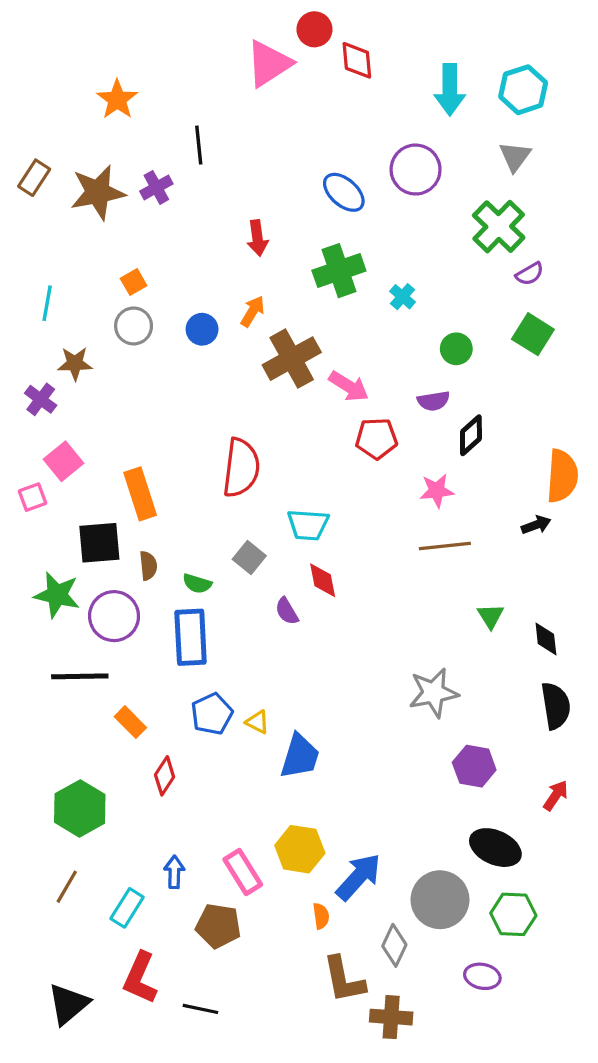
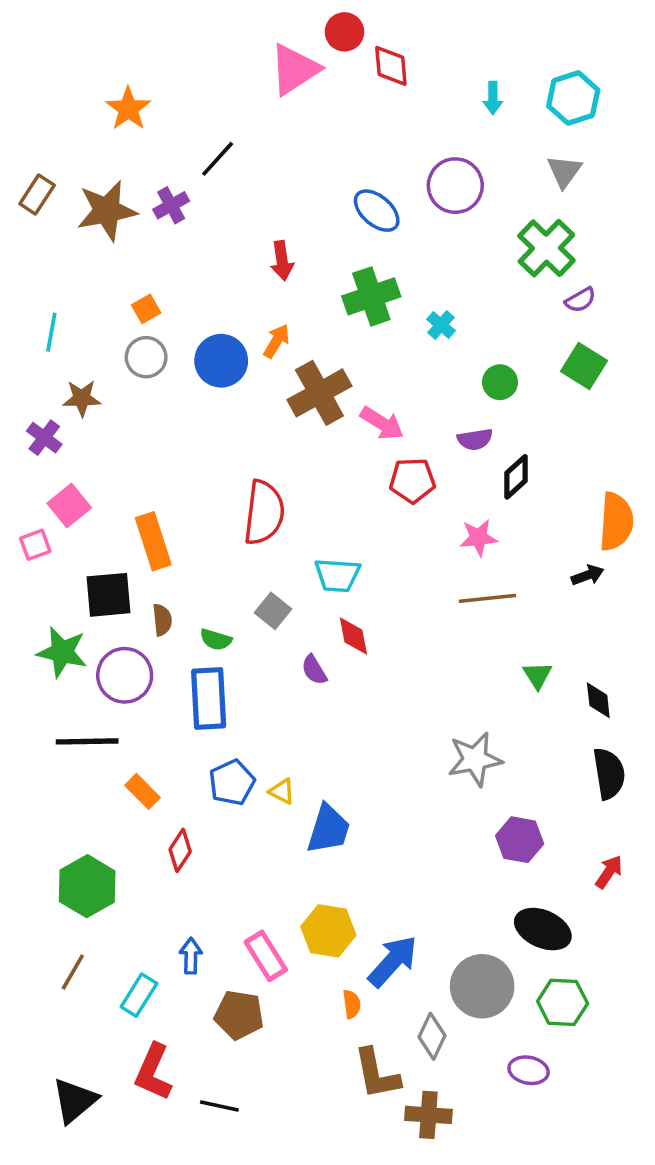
cyan arrow: (450, 90) -> (493, 98), size x0.6
black line: (199, 145) -> (218, 159), turned 48
blue circle: (202, 329) -> (221, 361), size x1.5

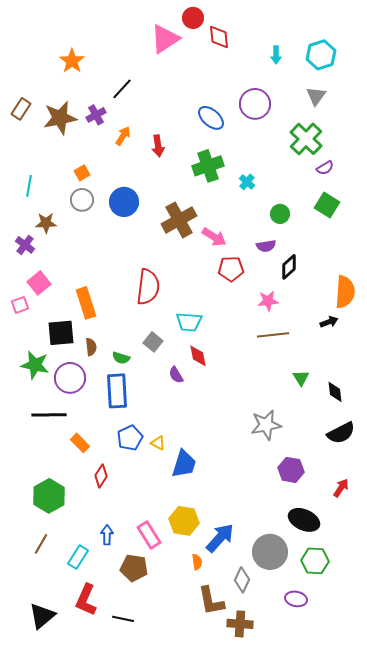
orange arrow: (277, 341) -> (123, 136), moved
black semicircle: (609, 774) -> (341, 433), turned 72

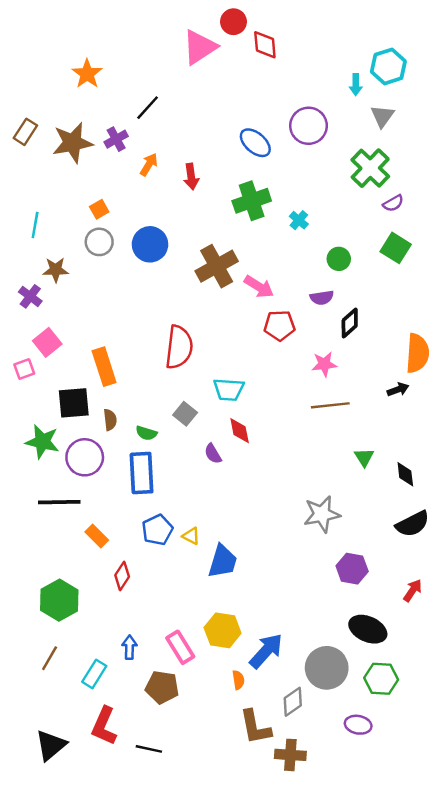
cyan arrow: (276, 55) -> (356, 85), moved
gray diamond: (242, 580) -> (293, 702), turned 30

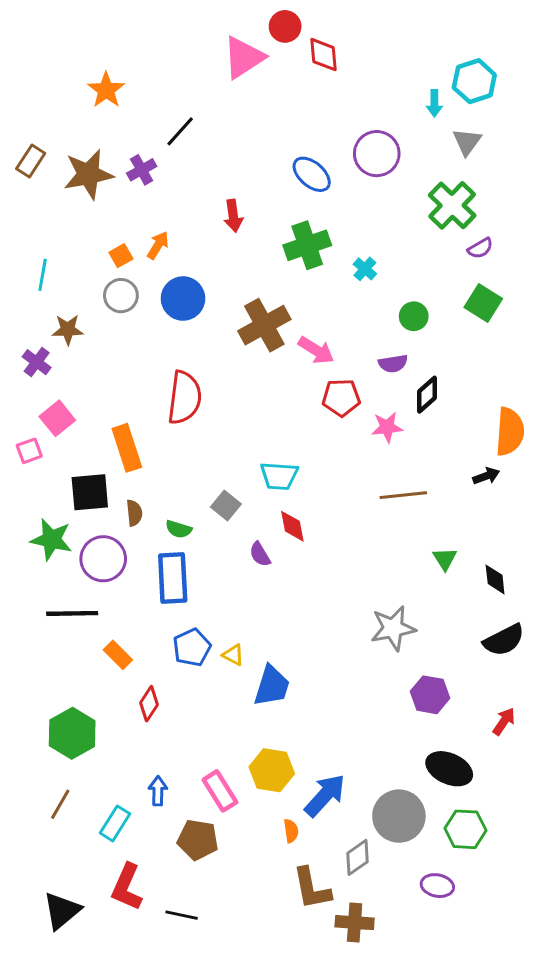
orange arrow: (149, 164) -> (158, 245), moved
red semicircle: (179, 347) -> (184, 398), moved
pink star: (324, 364) -> (387, 427), moved

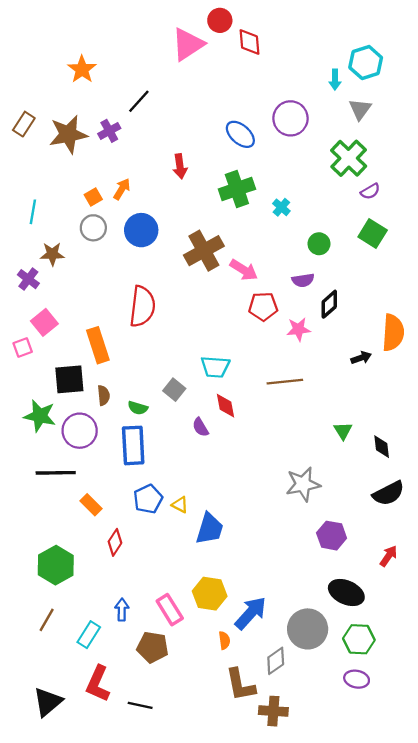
black arrow: (486, 476) -> (361, 358), moved
brown line: (403, 495) -> (285, 382), moved
purple ellipse: (437, 886) -> (357, 679), moved

